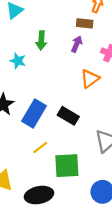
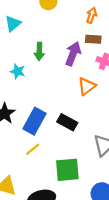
brown rectangle: (85, 23) -> (93, 39), moved
purple arrow: (77, 44) -> (73, 54), size x1.5
yellow line: (40, 148) -> (33, 149), moved

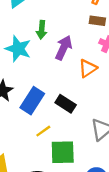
purple arrow: (73, 54) -> (64, 48), moved
cyan star: (18, 71) -> (18, 49), size x1.6
yellow line: (33, 149) -> (43, 131), moved

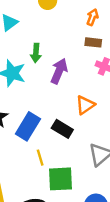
orange triangle: (88, 68) -> (85, 105), moved
yellow line: (43, 131) -> (40, 158), turned -70

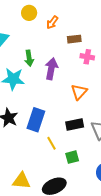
orange arrow: (92, 17) -> (52, 22), moved, turned -152
black rectangle: (62, 129) -> (75, 125), moved, turned -30
green square: (61, 179) -> (72, 157), size x0.6

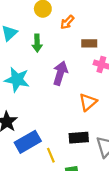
green arrow: (29, 58) -> (37, 43), moved
blue rectangle: (36, 120) -> (28, 142), moved, turned 35

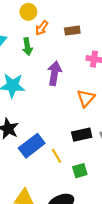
orange arrow: (67, 22) -> (42, 28), moved
brown rectangle: (89, 43) -> (72, 31), moved

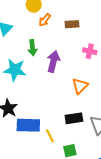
green arrow: (27, 47) -> (32, 48), moved
blue rectangle: (32, 146) -> (28, 125), turned 35

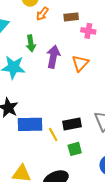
pink cross: (90, 51) -> (88, 31), moved
orange triangle: (80, 86) -> (80, 63), moved
black rectangle: (74, 118) -> (72, 124), moved

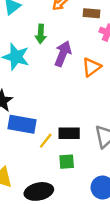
yellow line: (53, 134) -> (46, 141), turned 56

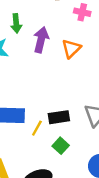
green square: (67, 162) -> (61, 146), turned -35

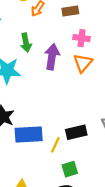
pink cross: (82, 12) -> (81, 38), moved
green square: (61, 146) -> (70, 169), moved, turned 35

